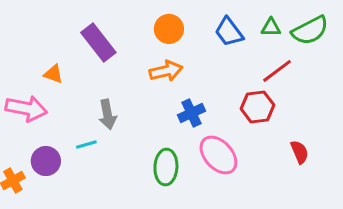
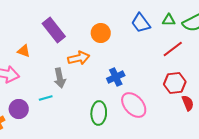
orange circle: (169, 29) -> (101, 33), moved
orange arrow: (166, 71) -> (79, 58), moved
red hexagon: (257, 107) -> (175, 83), moved

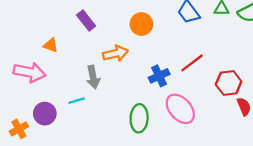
purple rectangle: (54, 30) -> (86, 20), size x0.7
red line: (173, 49) -> (192, 63), moved

